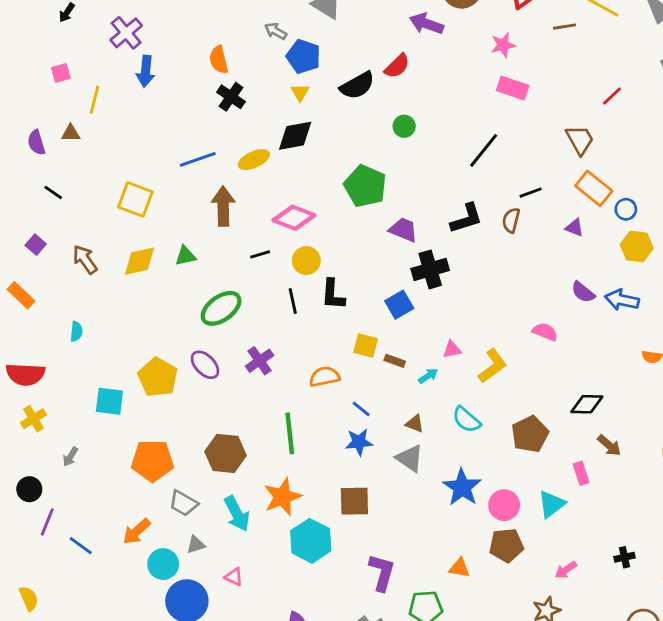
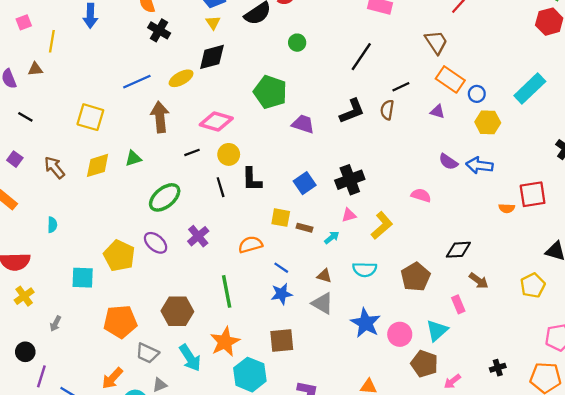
black cross: (430, 269) -> (350, 180), moved
cyan semicircle: (466, 420) -> (365, 269), turned -35
brown pentagon: (506, 545) -> (424, 364), moved, turned 30

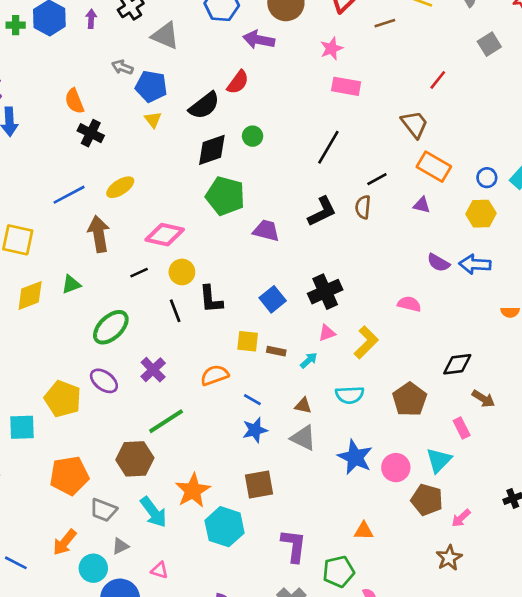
black diamond: (212, 57) -> (212, 150), moved
blue circle: (477, 94) -> (487, 178), moved
green line: (227, 291) -> (166, 421), moved, turned 72

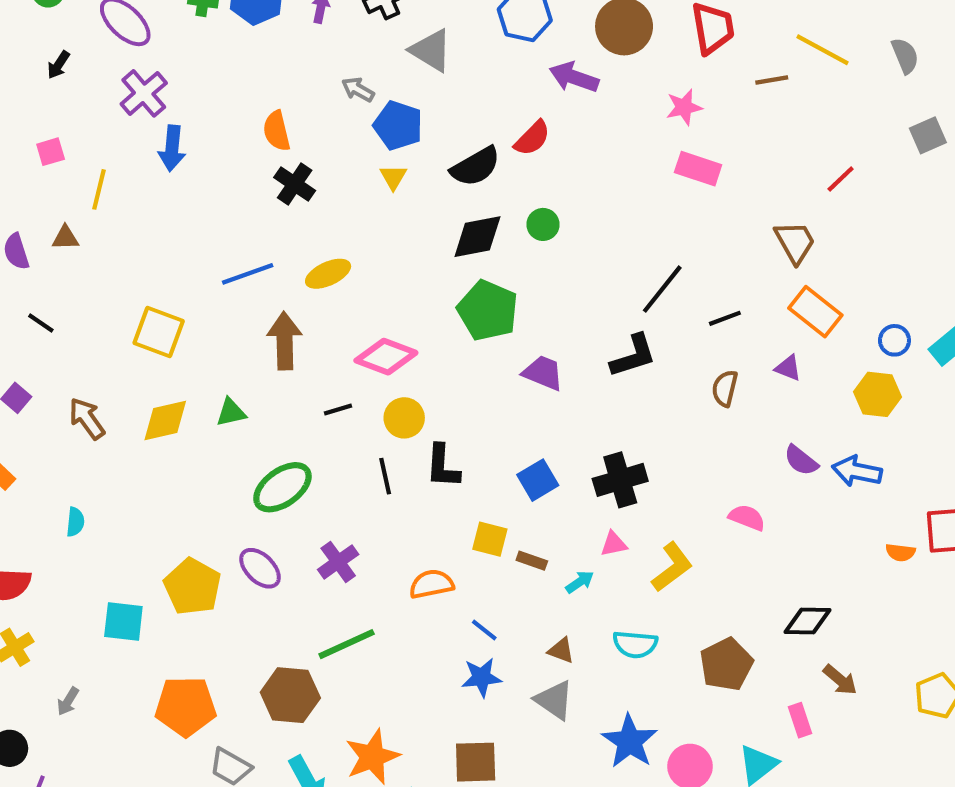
black line: (328, 147) -> (662, 289), moved
brown semicircle: (363, 207) -> (725, 388), moved

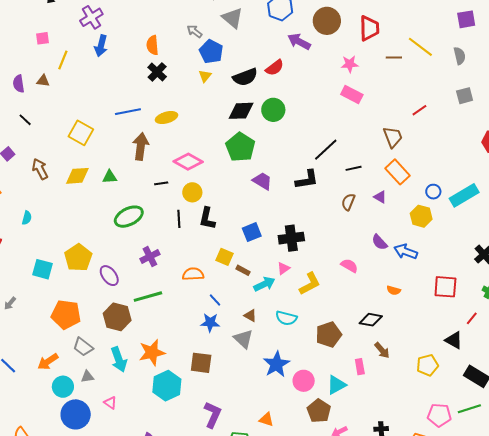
green circle: (543, 224) -> (273, 110), size x1.5
pink triangle: (614, 544) -> (284, 268), turned -32
orange semicircle: (900, 552) -> (394, 290), moved
purple ellipse: (260, 568) -> (109, 276), moved
cyan arrow: (580, 582) -> (264, 284), size x1.5

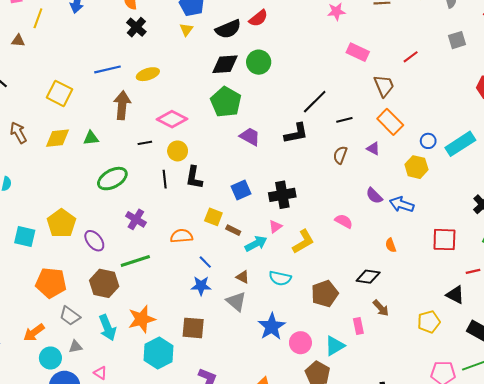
pink rectangle: (352, 95) -> (358, 52), moved
purple cross: (150, 257) -> (136, 219), turned -30
orange semicircle: (394, 290) -> (391, 245), turned 56
red line: (472, 318) -> (473, 271), turned 40

